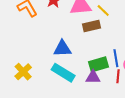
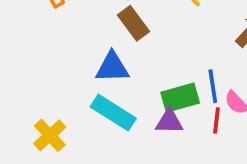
brown rectangle: (91, 26) -> (134, 23), moved, turned 66
yellow cross: (23, 72) -> (50, 135), moved

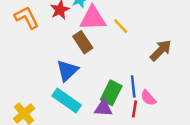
blue triangle: (112, 67) -> (67, 71), turned -45
green rectangle: (180, 98) -> (111, 93), turned -50

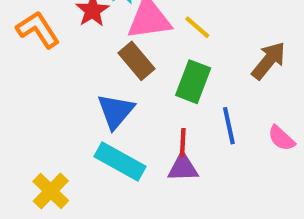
green rectangle: (111, 93) -> (193, 82), moved
pink semicircle: (148, 98) -> (281, 138), moved
red line: (135, 109) -> (183, 143), moved

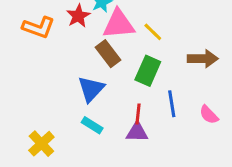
orange L-shape: (38, 30) -> (39, 27), turned 140
brown arrow: (269, 61) -> (203, 59), turned 48
cyan rectangle: (120, 162) -> (92, 125), size x0.6

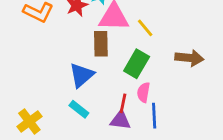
brown rectangle: (108, 54) -> (101, 44), turned 30
blue line: (172, 104) -> (154, 116), moved
pink semicircle: (209, 115) -> (143, 92), moved, turned 48

